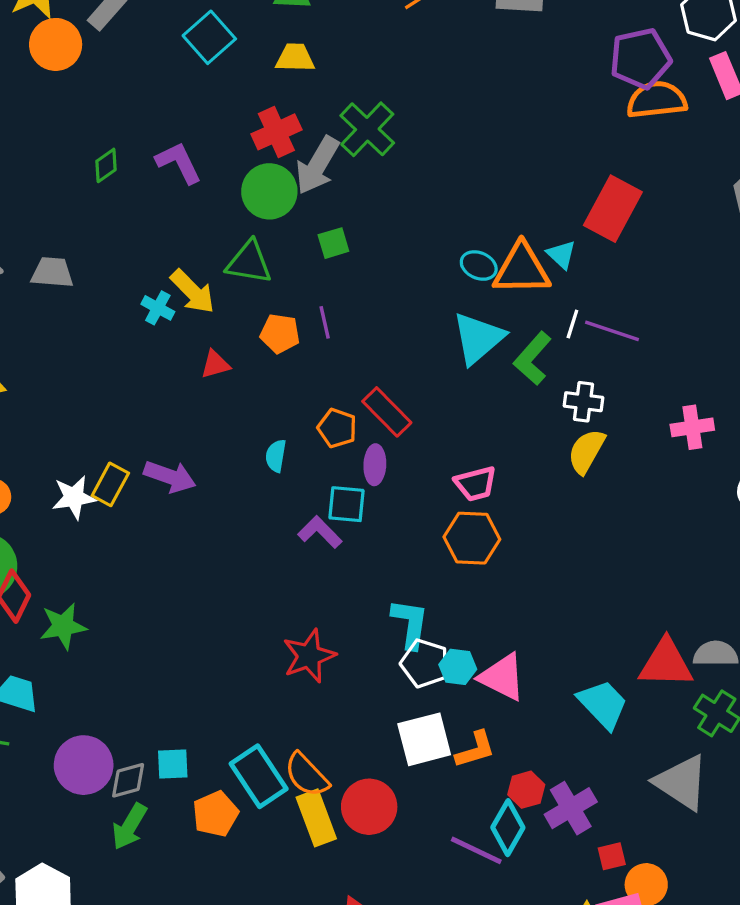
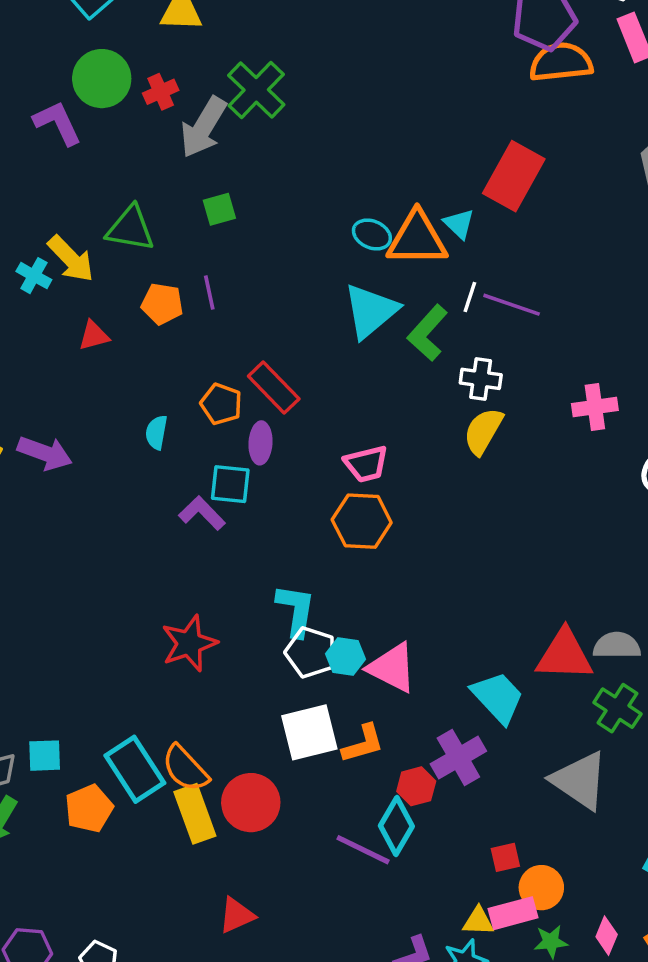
red cross: (276, 132) -> (161, 92), size x0.7
green circle: (269, 191) -> (102, 79), moved
purple cross: (571, 808) -> (458, 758), moved

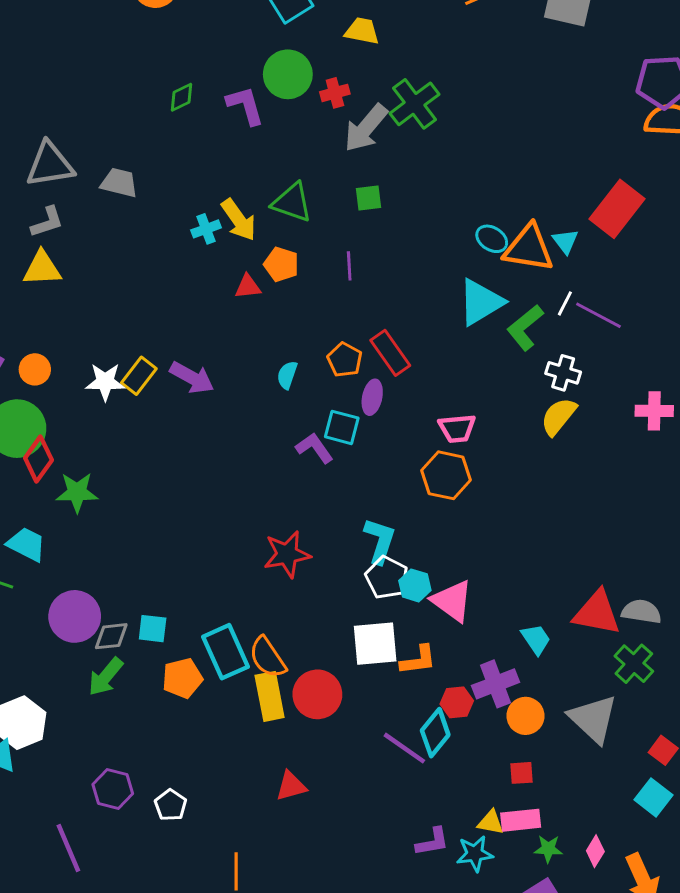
cyan cross: (34, 276) -> (206, 229), turned 32
orange pentagon: (162, 304) -> (281, 264), moved
cyan trapezoid: (498, 697) -> (536, 639), size x0.7
orange circle: (541, 888) -> (526, 716), moved

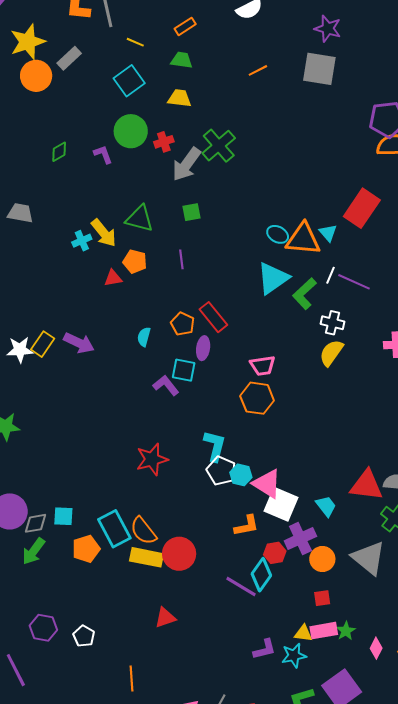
purple L-shape: (245, 105) -> (103, 154), size x0.7
white square: (375, 644) -> (281, 504), moved, turned 32
yellow rectangle: (270, 696) -> (147, 557), turned -64
green star: (548, 849) -> (346, 631), moved, turned -30

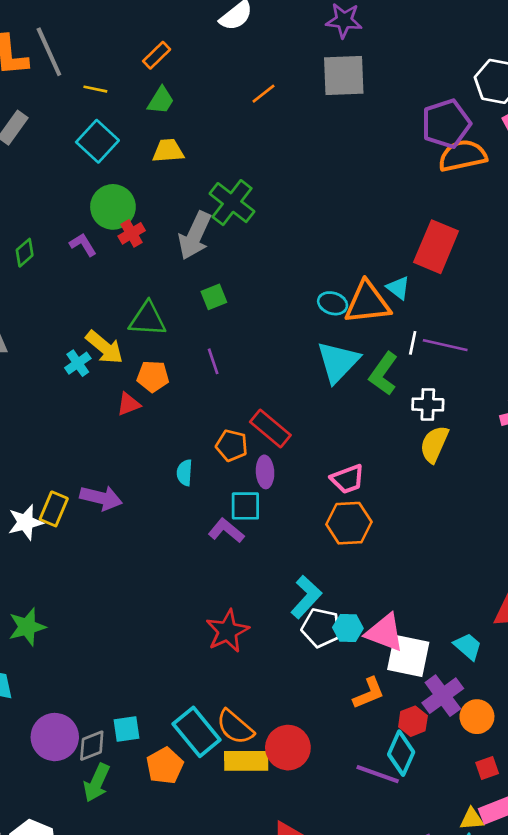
green trapezoid: (182, 60) -> (161, 100), turned 125
red cross: (164, 142) -> (132, 233), moved
cyan L-shape: (215, 446) -> (306, 597), turned 40

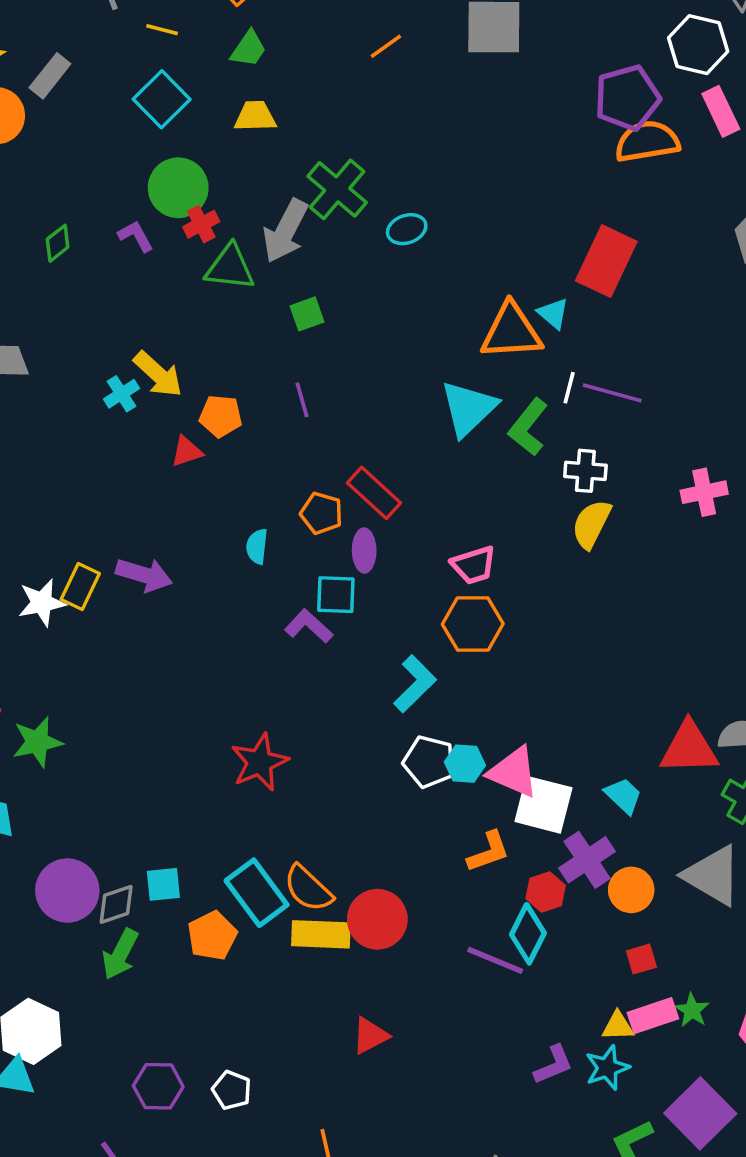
cyan ellipse: (333, 303) -> (407, 229), moved, turned -40
green triangle: (148, 319) -> (230, 267), moved
cyan L-shape: (306, 597) -> (415, 684), moved
red star: (227, 631) -> (260, 762), moved

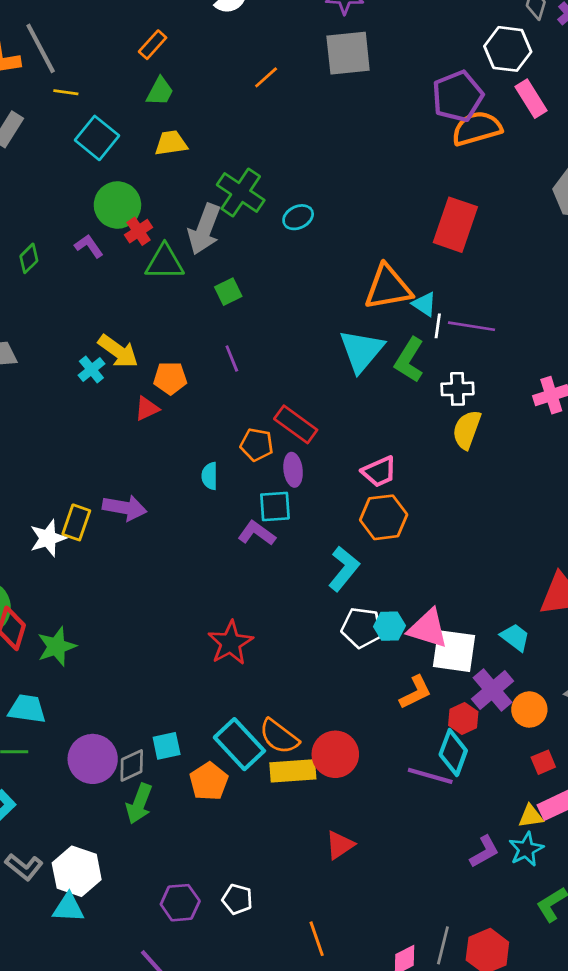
yellow line: (162, 30) -> (66, 92), moved
cyan triangle: (553, 313) -> (424, 304), moved

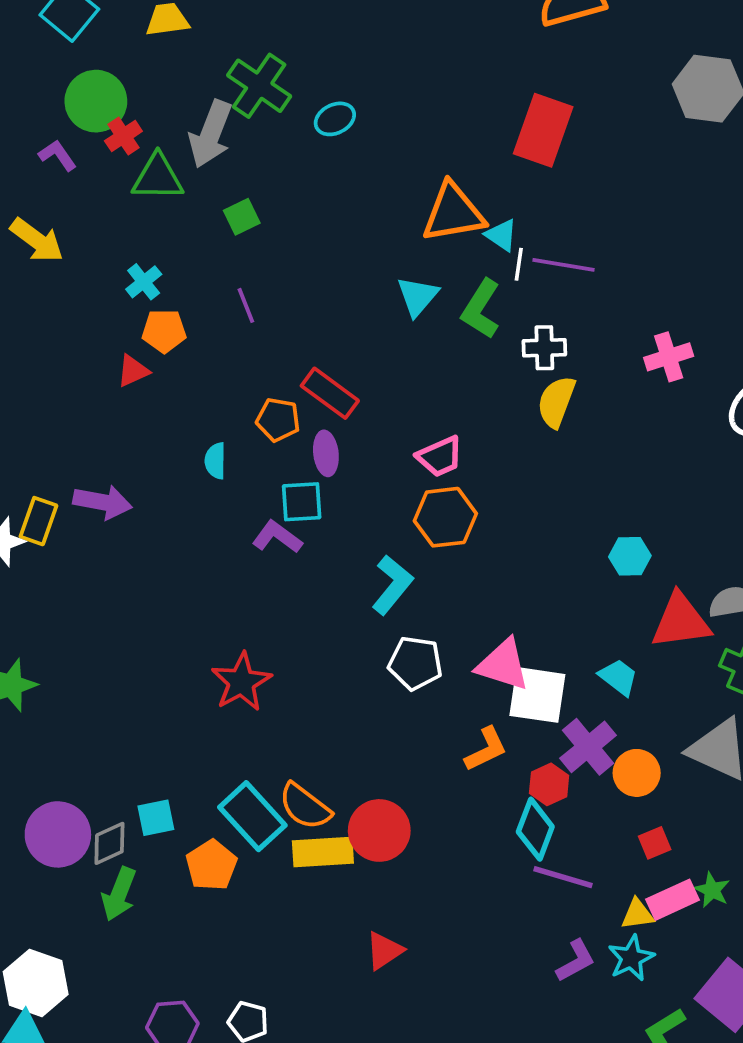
yellow arrow: (118, 351) -> (37, 240), moved
cyan triangle: (361, 351) -> (418, 296), size x0.7
cyan cross: (91, 369) -> (144, 282), moved
cyan hexagon: (390, 626) -> (630, 556), moved
purple line: (430, 776) -> (563, 877), moved

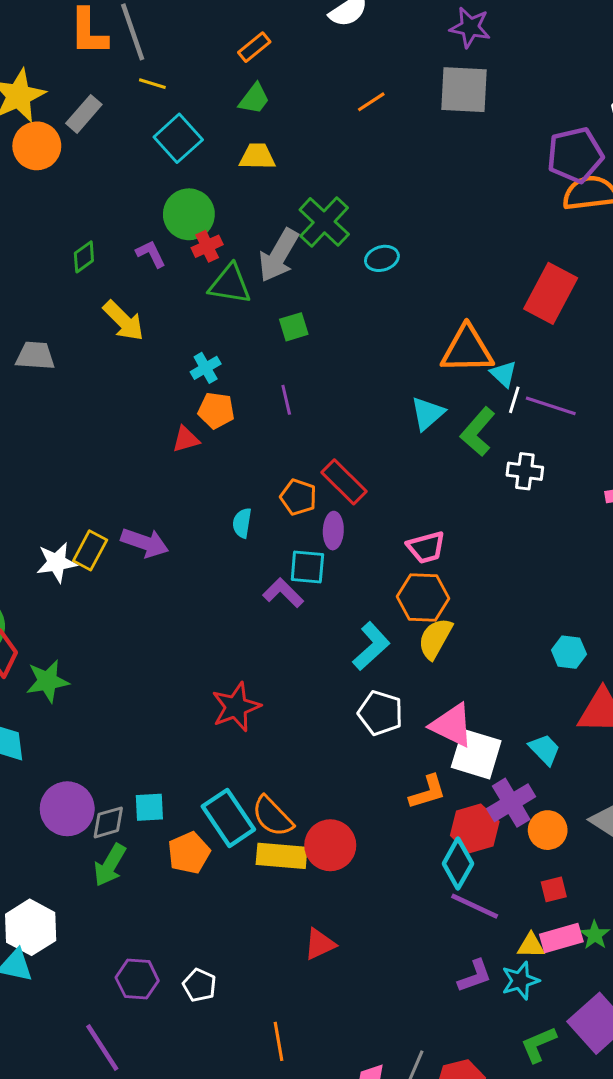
yellow semicircle: (556, 402) -> (435, 638), moved
red hexagon: (549, 784) -> (475, 829), size x1.4

